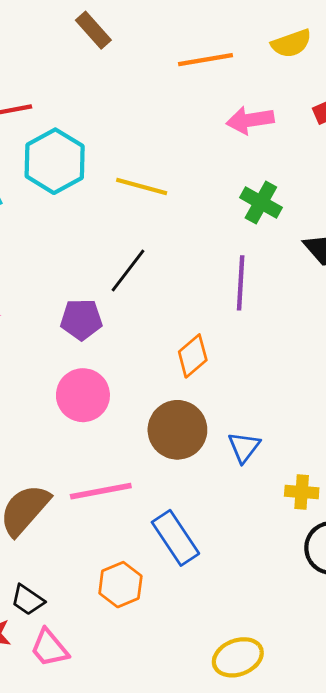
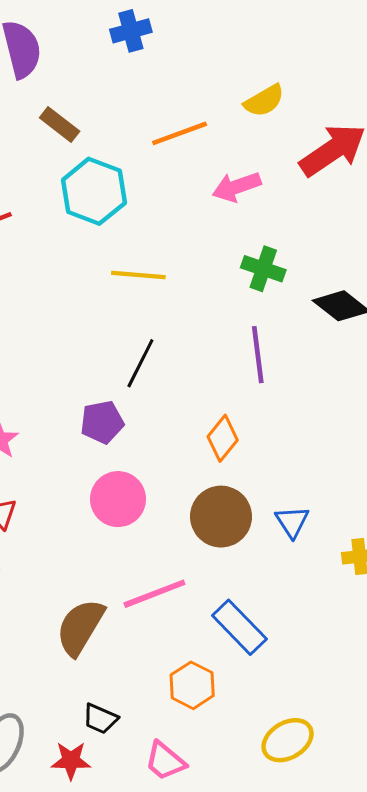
cyan hexagon: (55, 161) -> (94, 191), moved
pink trapezoid: (49, 648) -> (165, 761), moved
yellow ellipse: (238, 657) -> (288, 740), moved

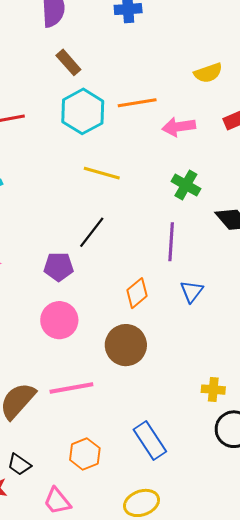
orange line: (180, 133) -> (137, 103), moved
blue triangle: (292, 522) -> (192, 291), moved
blue rectangle: (239, 627) -> (150, 441), moved

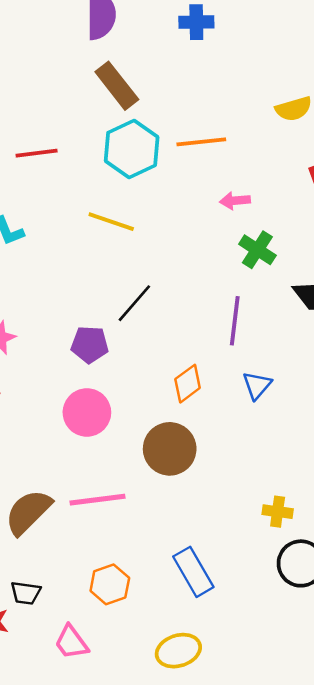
brown rectangle: (68, 62) -> (117, 86), size x1.4
pink arrow: (179, 127) -> (235, 201), moved, size x0.7
yellow line: (102, 173) -> (111, 222), moved
black trapezoid: (19, 464) -> (26, 593), turned -30

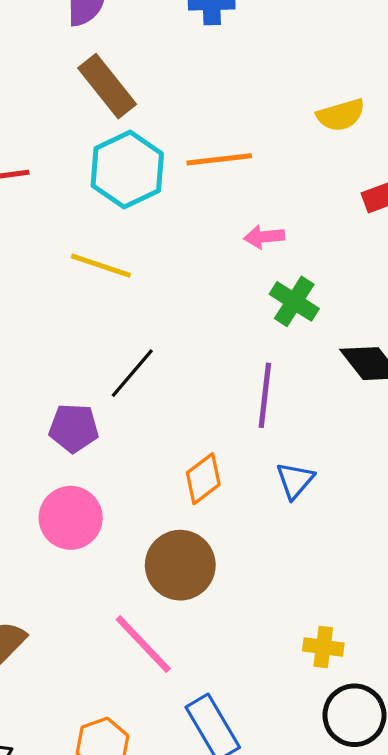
pink line: (98, 500) -> (143, 644), moved, turned 54

